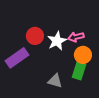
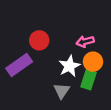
white star: (57, 41) -> (69, 66), moved
gray triangle: (55, 81) -> (62, 91), turned 49

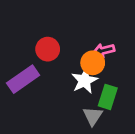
orange circle: (93, 62) -> (93, 63), moved
gray triangle: (62, 91) -> (93, 116), moved

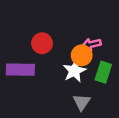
purple rectangle: (23, 79) -> (20, 70), turned 36
green rectangle: (108, 97) -> (103, 72), moved

